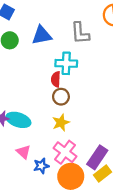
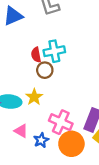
cyan cross: (66, 63) -> (54, 51), moved
yellow star: (61, 123) -> (34, 97), moved

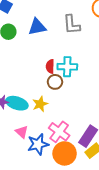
blue star: (41, 140) -> (38, 144), size x1.5

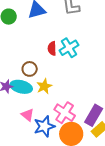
cyan cross: (67, 67) -> (69, 48), turned -30
brown circle: (55, 82) -> (30, 69), moved

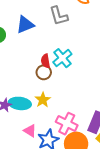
brown circle: (30, 69) -> (44, 72), moved

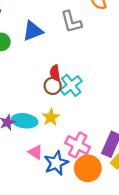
cyan cross: (62, 58) -> (71, 85), moved

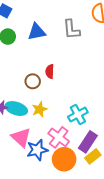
cyan cross: (71, 85) -> (78, 114), moved
brown circle: (53, 86) -> (33, 81), moved
pink triangle: (35, 152) -> (21, 137), size x1.5

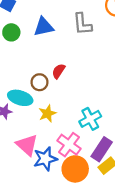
red semicircle: (50, 71) -> (58, 71), turned 32
cyan ellipse: (16, 109) -> (20, 98), moved

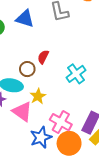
blue triangle: (44, 27) -> (25, 19), turned 36
cyan cross: (90, 119) -> (76, 74), moved
pink triangle: (27, 145) -> (22, 112), moved

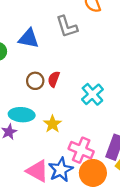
brown circle: (27, 69) -> (35, 81), moved
pink triangle: (22, 112) -> (37, 171), moved

